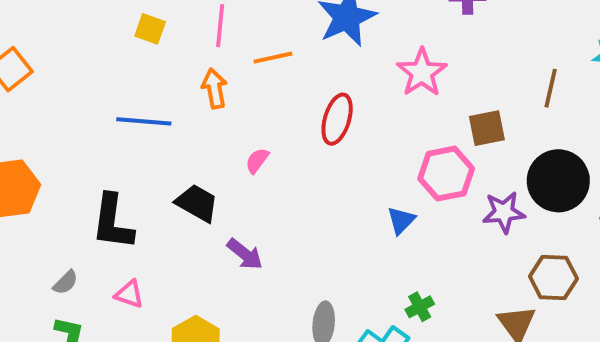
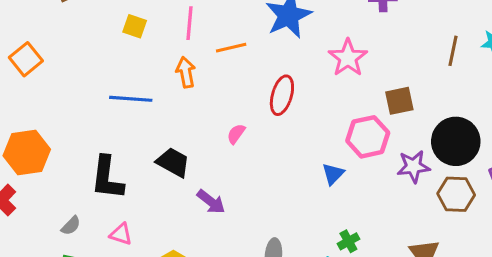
brown line: (551, 88) -> (453, 51), moved
pink semicircle: (257, 161) -> (236, 134), moved
brown hexagon: (553, 278) -> (456, 194), moved

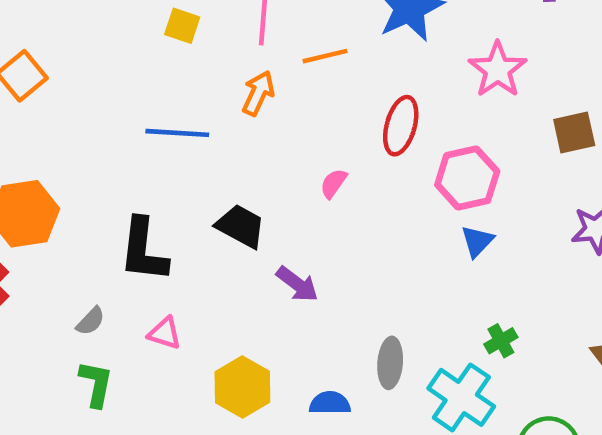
orange arrow: (186, 72) -> (258, 93), turned 36
pink hexagon: (368, 137) -> (467, 178), moved

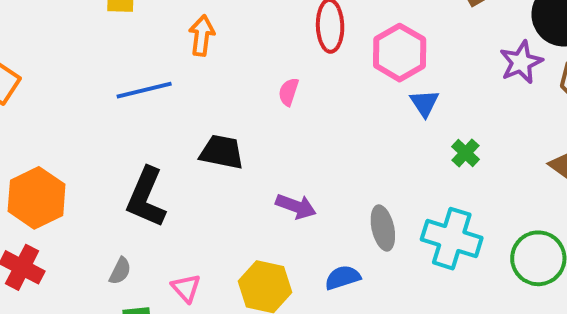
black L-shape: (143, 250) -> (146, 197), turned 34
purple arrow: (297, 284) -> (296, 206), moved
pink triangle: (165, 333) -> (186, 288), moved, turned 48
green cross: (501, 341) -> (465, 153), moved

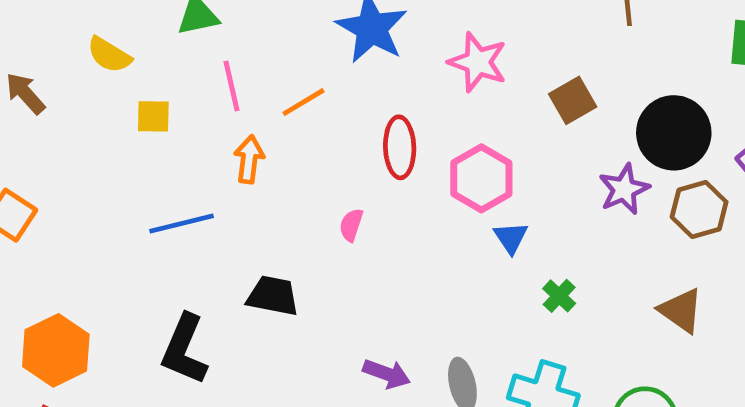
purple arrow: (296, 206) -> (387, 374), moved

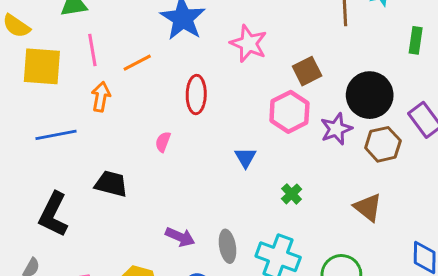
yellow square: (153, 116) -> (42, 66), size x1.8
pink hexagon: (481, 178) -> (289, 112), moved
blue triangle: (511, 238) -> (245, 157), moved

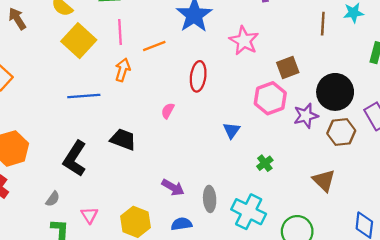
yellow square: (42, 66) -> (79, 41), turned 32

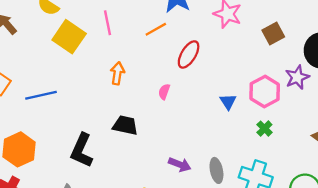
orange line: (154, 46) -> (156, 29), moved
orange arrow: (123, 70) -> (117, 73), moved
red ellipse: (198, 76) -> (189, 54), turned 32
blue line: (84, 96) -> (41, 95), moved
pink hexagon: (270, 98) -> (265, 91), moved

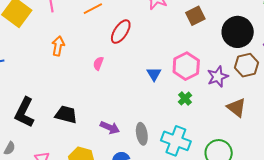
purple star: (297, 77) -> (218, 77), moved
black trapezoid: (125, 125) -> (66, 115), moved

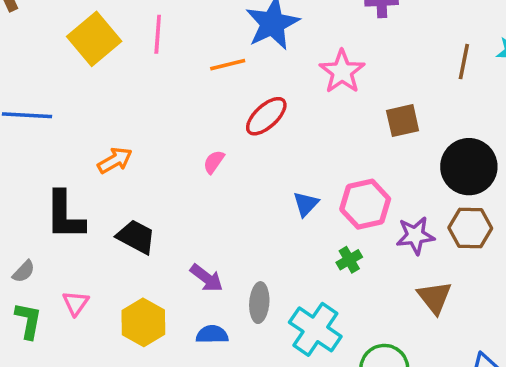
orange arrow: (58, 46) -> (115, 160), moved, turned 36
black L-shape: (24, 112) -> (65, 215), turned -40

